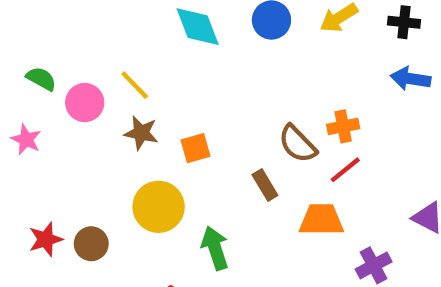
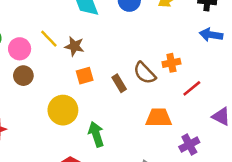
brown star: (141, 133) -> (74, 46), moved
red line: (345, 170) -> (192, 88), moved
brown rectangle: (265, 185) -> (119, 83), moved
brown circle: (91, 244) -> (23, 76), moved

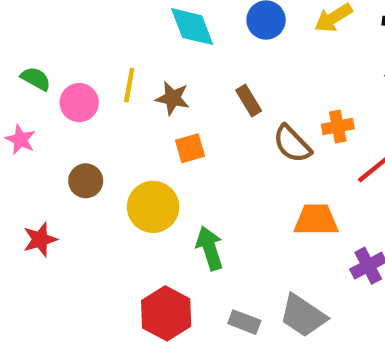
yellow line: (49, 39) -> (129, 85), turned 54
brown circle: (23, 76) -> (86, 181), moved
brown rectangle: (119, 83) -> (249, 100), moved

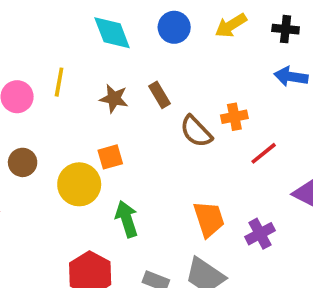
brown star: (173, 98) -> (114, 99), moved
orange square: (190, 148) -> (110, 157), moved
orange trapezoid: (316, 220) -> (209, 219), moved, turned 72

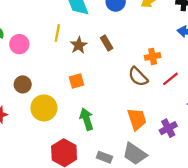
yellow line: (59, 82) -> (57, 33), moved
brown star: (114, 99) -> (79, 45), turned 30
brown semicircle: (196, 131) -> (138, 77), moved
yellow circle: (79, 184) -> (44, 108), moved

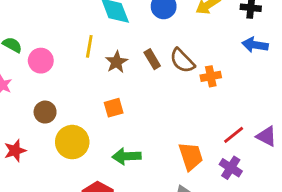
brown semicircle: (138, 77) -> (182, 61), moved
red line: (170, 79) -> (234, 135), moved
green arrow: (86, 119) -> (126, 156), turned -75
purple cross: (168, 128) -> (231, 168), turned -30

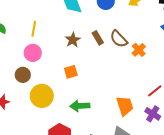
yellow line: (89, 46) -> (34, 29), moved
pink circle: (41, 61) -> (33, 53), moved
orange cross: (211, 76) -> (139, 50), turned -32

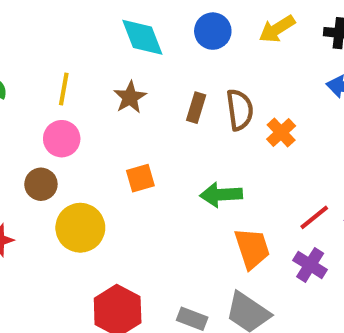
brown rectangle: (98, 38) -> (196, 108), turned 48
brown semicircle: (119, 39) -> (240, 110), turned -144
brown star: (73, 40) -> (130, 97), moved
green arrow: (80, 106) -> (221, 195), moved

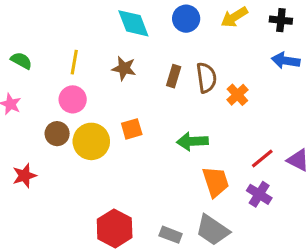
brown star: (130, 97) -> (124, 68), turned -30
yellow circle: (80, 228) -> (91, 141), moved

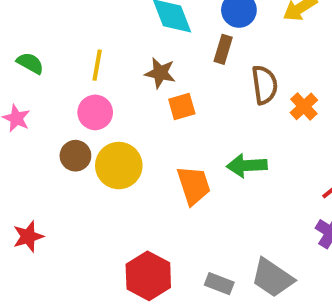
brown rectangle: (174, 76) -> (223, 49), moved
orange square: (132, 129) -> (182, 106), moved
red star: (24, 176) -> (28, 236), moved
orange trapezoid: (216, 182) -> (194, 185), moved

